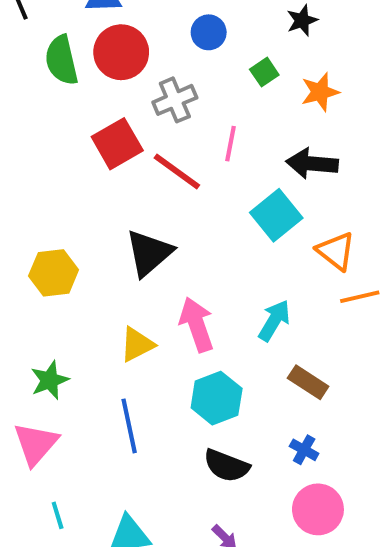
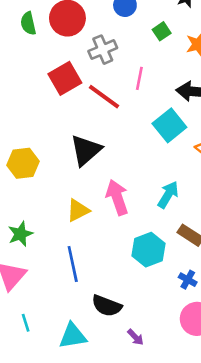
green semicircle: (62, 60) -> (28, 23), size x0.7
cyan hexagon: (217, 398) -> (149, 250), moved
black semicircle: (227, 466) -> (107, 306), moved

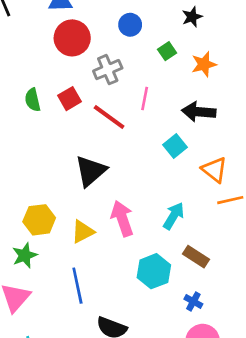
green semicircle: (28, 23) -> (33, 100), moved
red square: (65, 78) -> (70, 99), size x0.7
cyan square: (169, 125) -> (175, 146), size x0.7
yellow hexagon: (23, 163) -> (39, 220), moved

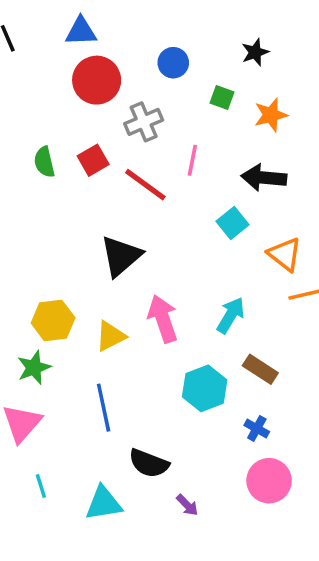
green square: (167, 51) -> (222, 98), turned -36

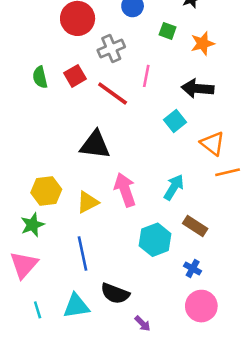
black triangle: (121, 256) -> (95, 145), turned 48
cyan triangle: (104, 503) -> (76, 306), moved

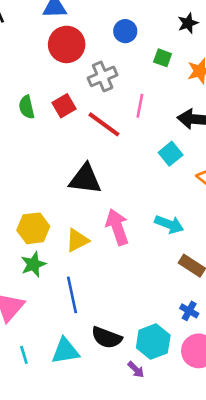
cyan arrow: (174, 187) -> (169, 224), turned 80
green star: (33, 225) -> (33, 264), moved
cyan hexagon: (155, 240) -> (153, 342), moved

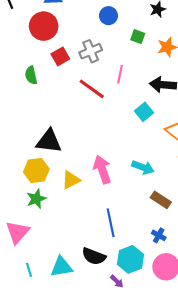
red circle: (67, 44) -> (44, 26), moved
red square: (64, 106) -> (60, 56), moved
black triangle: (85, 179) -> (49, 141), moved
blue line: (72, 295) -> (111, 223), moved

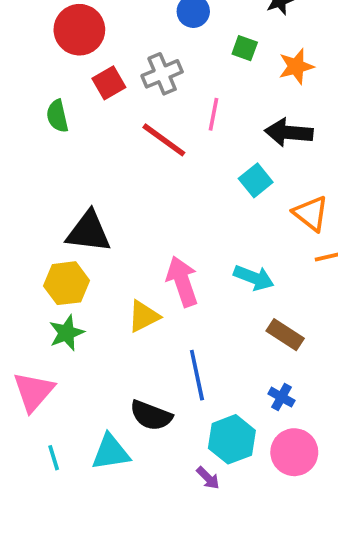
yellow triangle: (71, 180) -> (144, 316), moved
black semicircle: (94, 256) -> (151, 415), moved

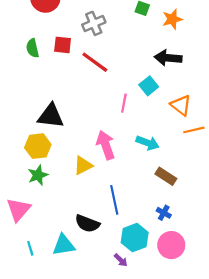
red square: (109, 83) -> (63, 45), moved, turned 36
pink line: (213, 114) -> (124, 103), moved

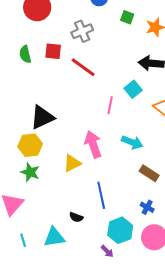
black triangle: (51, 116) -> (42, 117), turned -32
green star: (38, 175) -> (30, 172), turned -30
black semicircle: (87, 224) -> (76, 217), size x0.6

